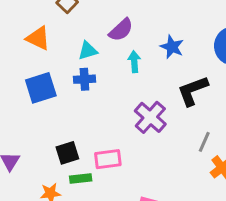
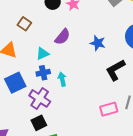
cyan arrow: (134, 62) -> (62, 79), moved
purple cross: (150, 117) -> (40, 98), moved
pink rectangle: (108, 159) -> (109, 109), moved

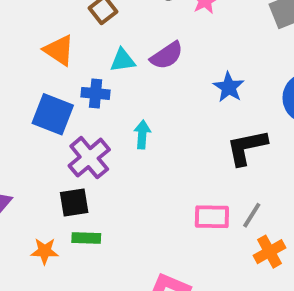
cyan triangle: (43, 54) -> (123, 60), moved
blue cross: (43, 73) -> (96, 93), moved
blue square: (15, 83) -> (53, 114), turned 30

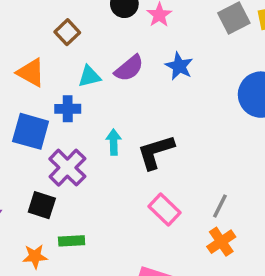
blue star: (229, 87) -> (179, 66), moved
black L-shape: (247, 147) -> (156, 152), moved
black square: (74, 203) -> (42, 205), moved, turned 32
pink rectangle: (212, 217) -> (164, 210), moved, turned 48
orange cross: (270, 252) -> (221, 242), moved

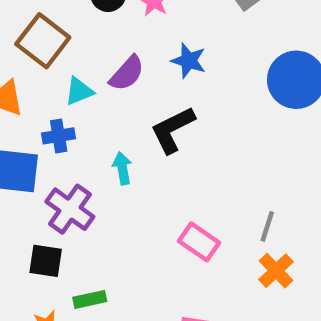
brown square: (67, 32) -> (43, 41), size x1.6
black L-shape: (156, 152) -> (173, 130), moved

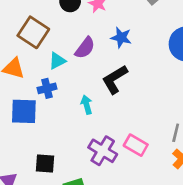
purple cross: (70, 209) -> (103, 151), moved

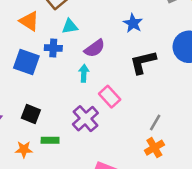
purple semicircle: (85, 48) -> (95, 48), moved
black L-shape: (115, 79) -> (143, 62), moved
pink rectangle: (136, 145) -> (110, 97), moved

